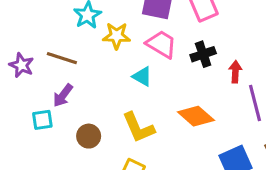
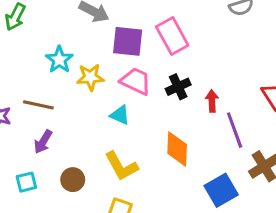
orange diamond: (196, 116) -> (177, 149), turned 57
cyan square: (42, 120) -> (26, 182), moved

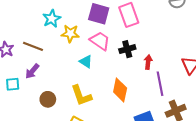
cyan square: (26, 182) -> (13, 84), moved

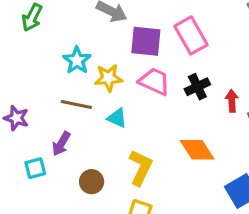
brown line: (33, 46) -> (76, 104), moved
cyan triangle: (86, 62) -> (117, 118), moved
orange diamond: (120, 90) -> (197, 150), turned -35
yellow L-shape: (81, 96) -> (141, 168), turned -125

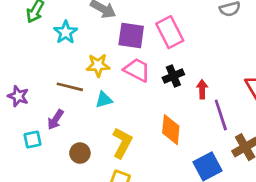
cyan star: (77, 60) -> (66, 32), moved
cyan triangle: (117, 118) -> (104, 100), turned -42
orange diamond: (197, 150) -> (171, 130), turned 36

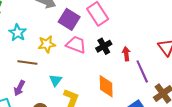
cyan star: (66, 32) -> (18, 33), moved
purple square: (131, 36) -> (69, 19), turned 30
cyan triangle: (104, 100) -> (56, 80), moved, turned -32

